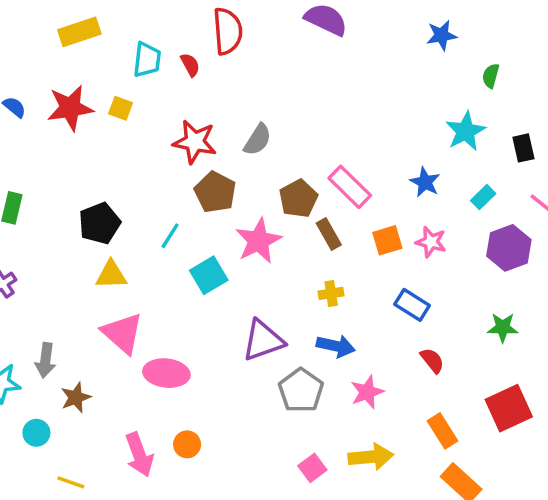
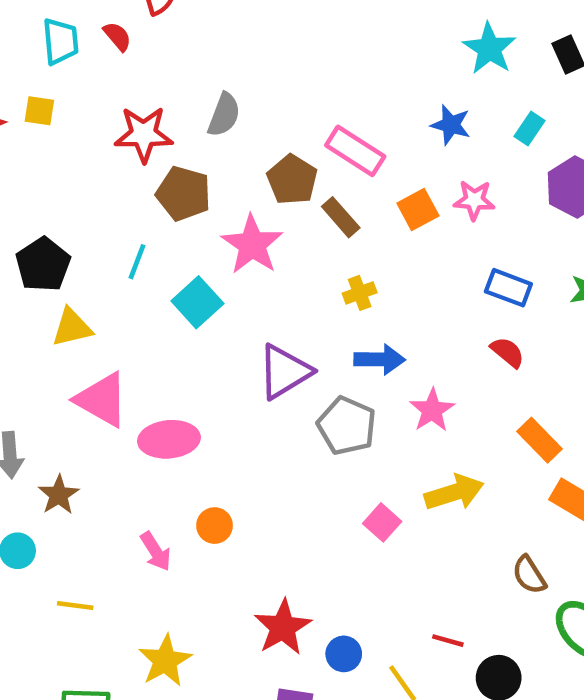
blue rectangle: (412, 305) -> (508, 288), moved
pink arrow: (139, 455) -> (156, 551), size x0.7

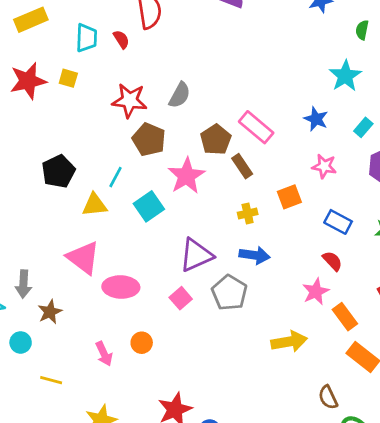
orange square: (418, 210) -> (289, 197), moved
yellow triangle: (72, 328) -> (95, 205), moved
pink star: (432, 410) -> (316, 292), moved
pink square: (382, 522) -> (181, 298), moved

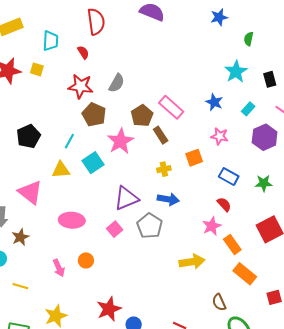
red semicircle: (121, 39) -> (83, 52), moved
yellow triangle: (95, 205) -> (61, 170), moved
pink triangle: (83, 258) -> (30, 192), moved

